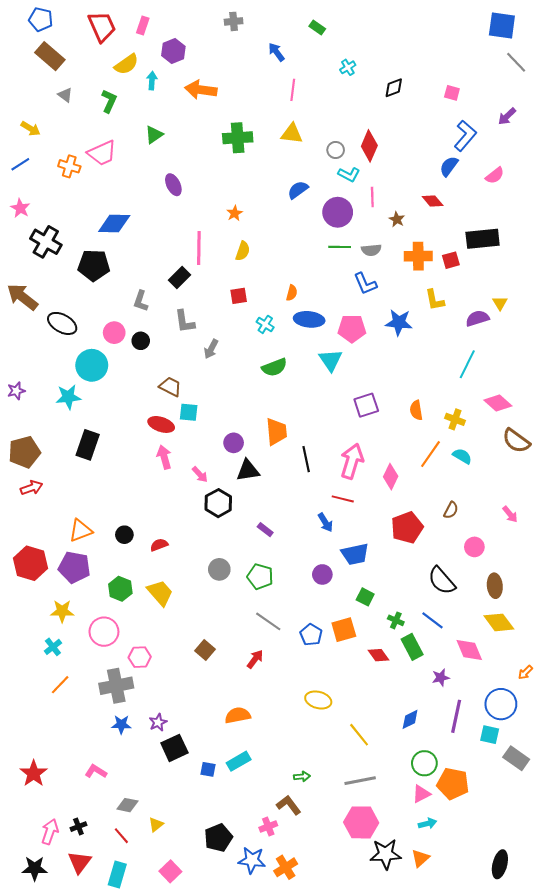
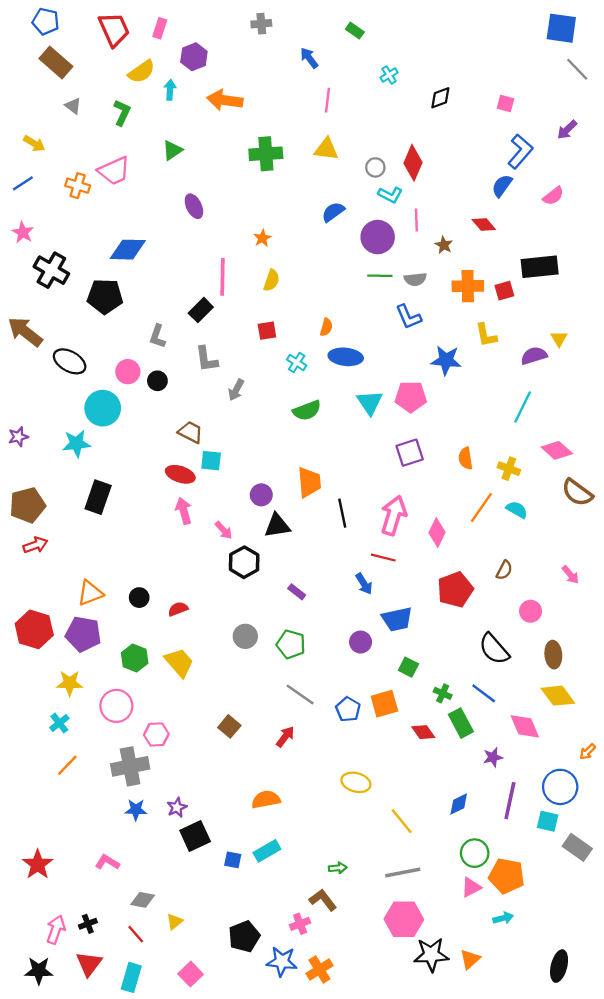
pink pentagon: (352, 329) -> (411, 397), moved
cyan arrow: (427, 823) -> (503, 918), moved

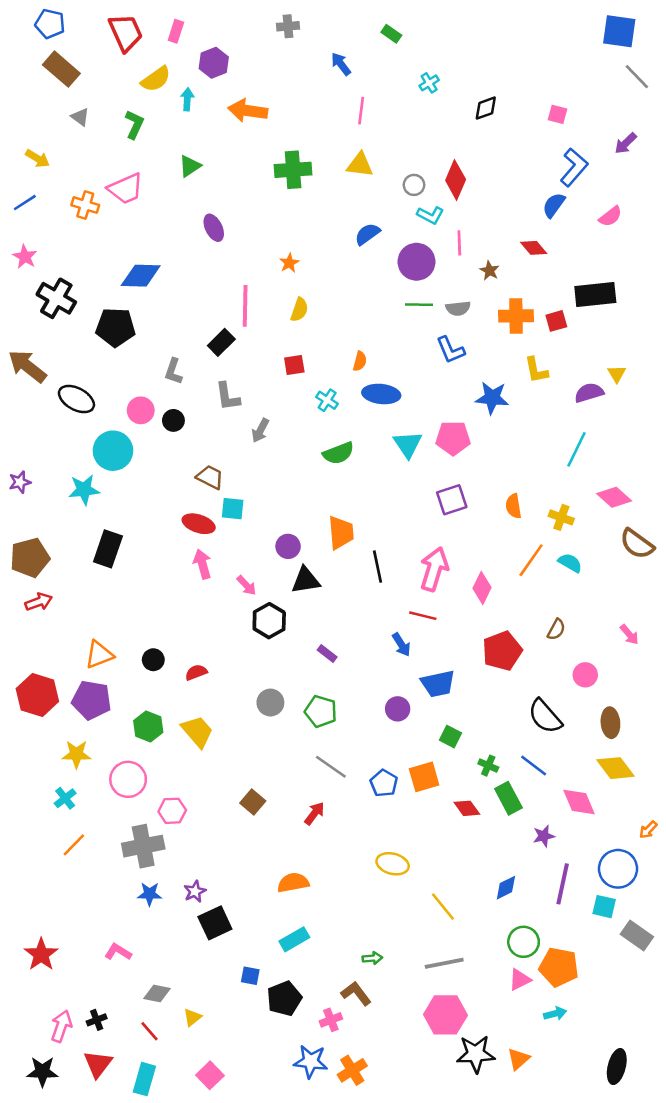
blue square: (233, 860) -> (250, 976), moved
black pentagon: (244, 936) -> (284, 998), moved

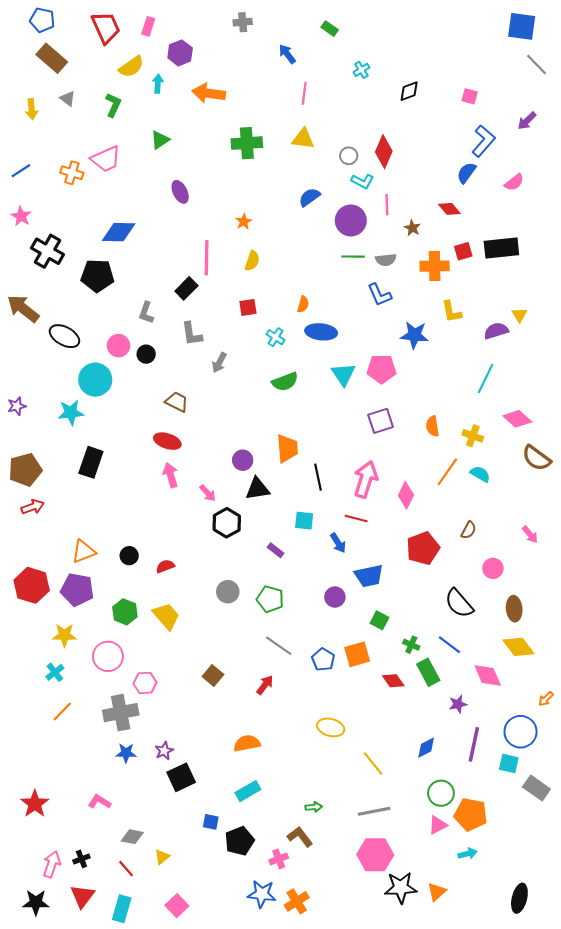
yellow arrow: (37, 158) -> (32, 109), moved, turned 54
red square: (556, 321) -> (463, 251), moved
cyan square: (233, 509) -> (304, 521), moved

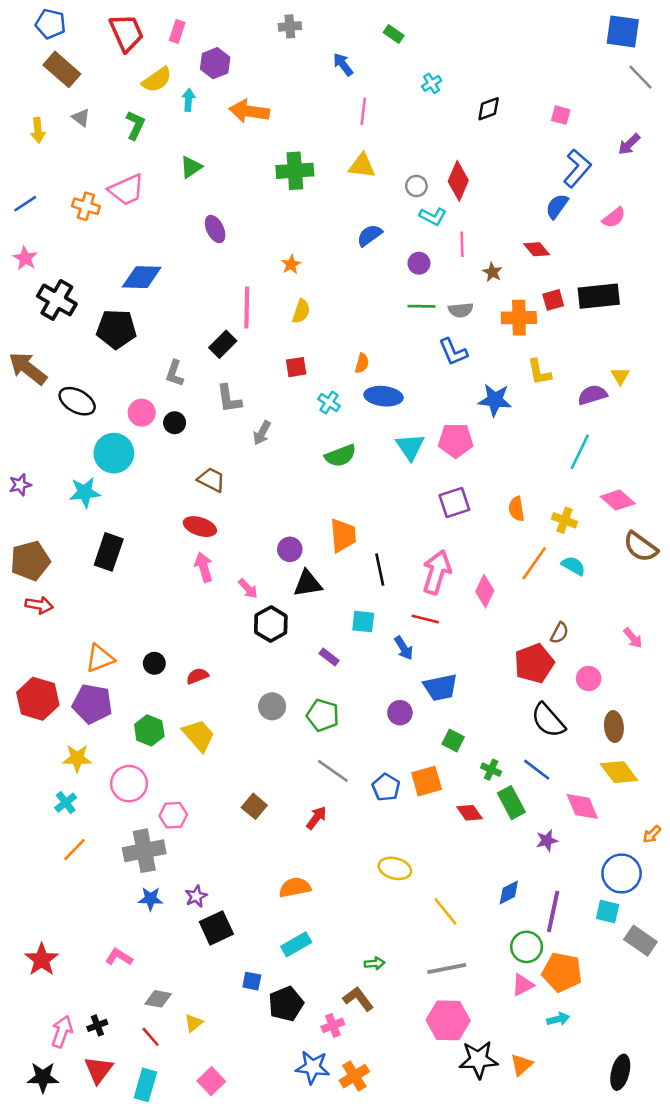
purple circle: (351, 220) -> (419, 263), size x0.6
red arrow: (33, 507) -> (39, 605), turned 30
red pentagon: (423, 548) -> (534, 663), moved
purple line: (474, 744) -> (553, 911), moved

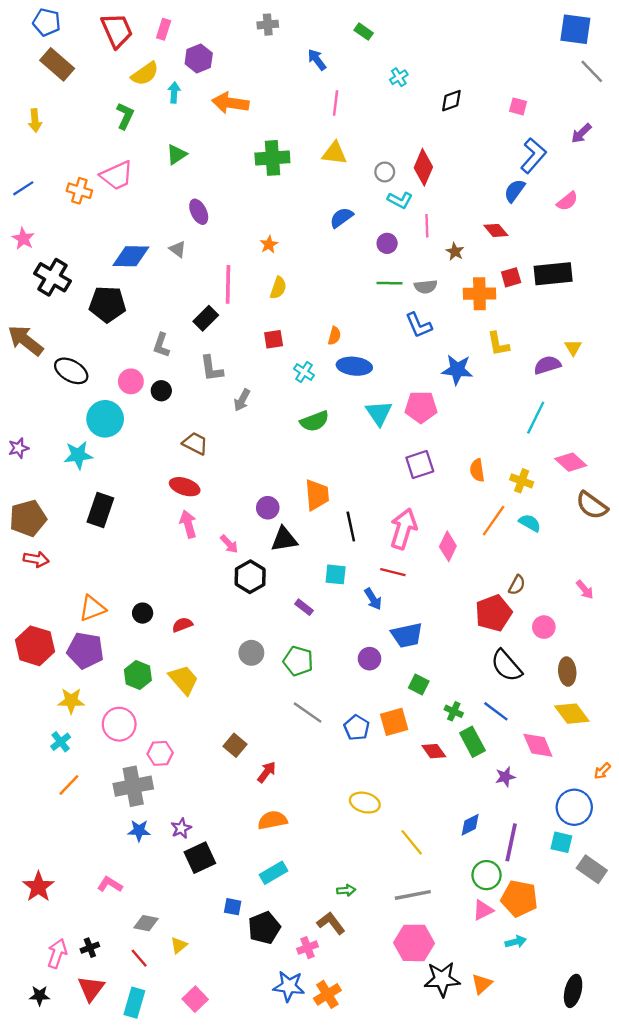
gray triangle: (81, 118) -> (178, 249), moved
red arrow: (316, 818) -> (267, 772), moved
black star: (43, 1077) -> (40, 996), size x0.7

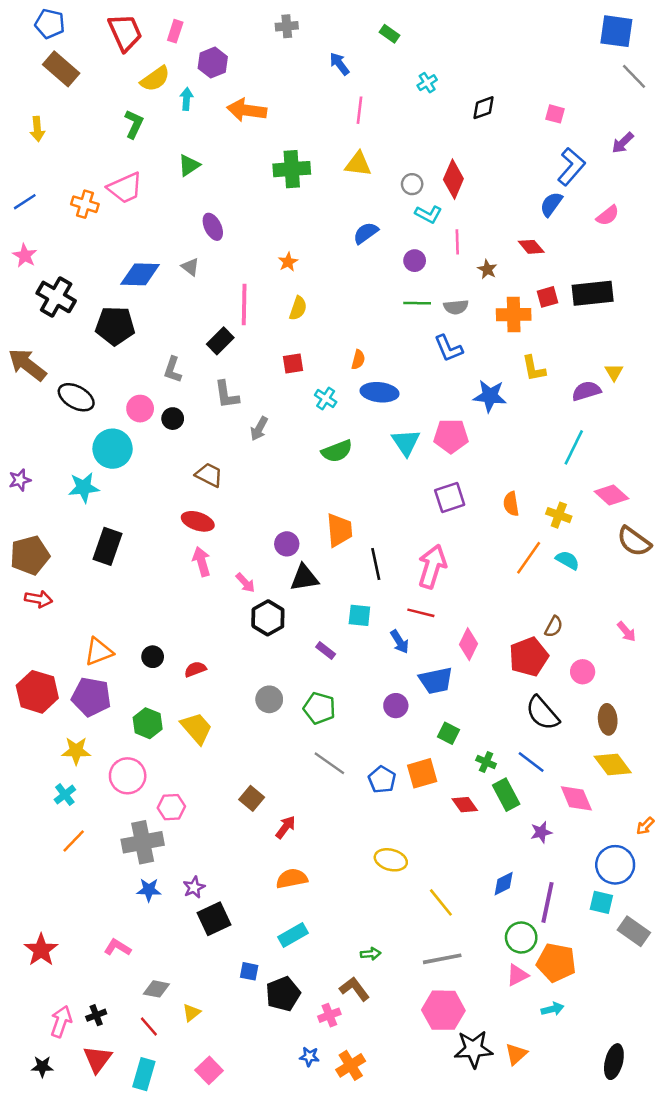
pink diamond: (448, 546) -> (469, 644), moved
blue star: (289, 986) -> (309, 1057), size x0.6

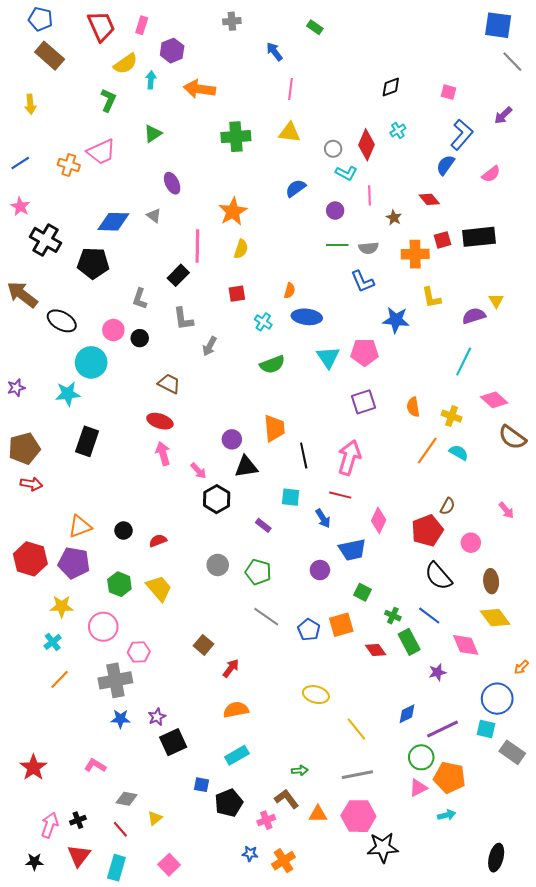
cyan cross: (427, 83) -> (398, 131), moved
orange star: (288, 262) -> (233, 212), size x1.8
purple line: (547, 902) -> (442, 729), turned 52
orange triangle: (516, 1054) -> (318, 814), moved, turned 42

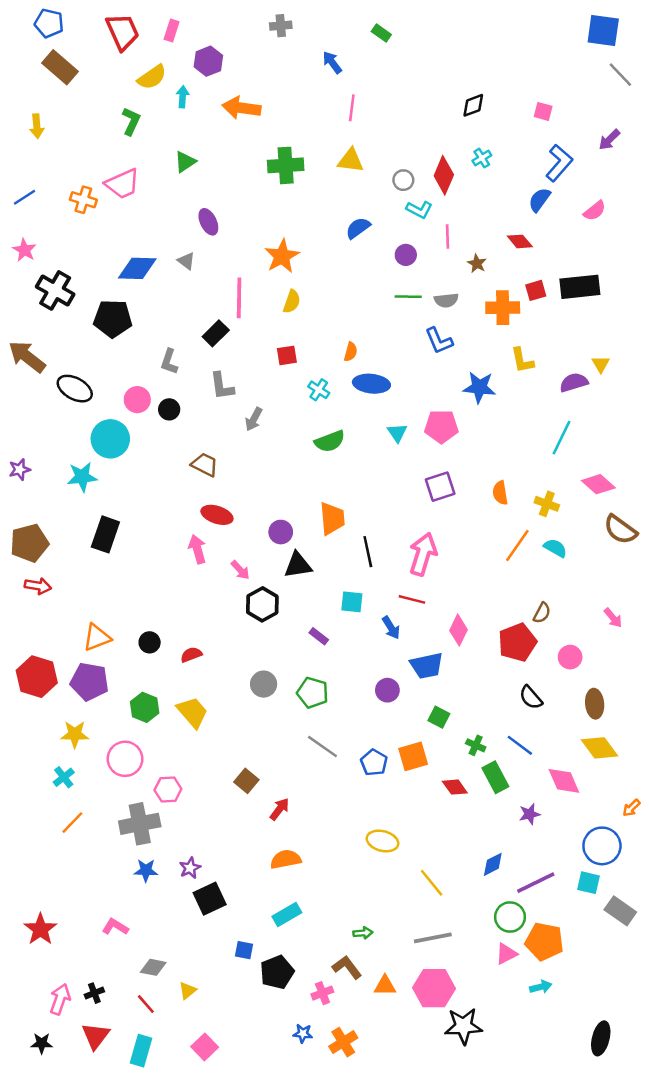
cyan triangle: (328, 357) -> (397, 433), size x0.7
red ellipse: (160, 421) -> (217, 515), moved
black semicircle: (438, 576) -> (531, 698), size x0.7

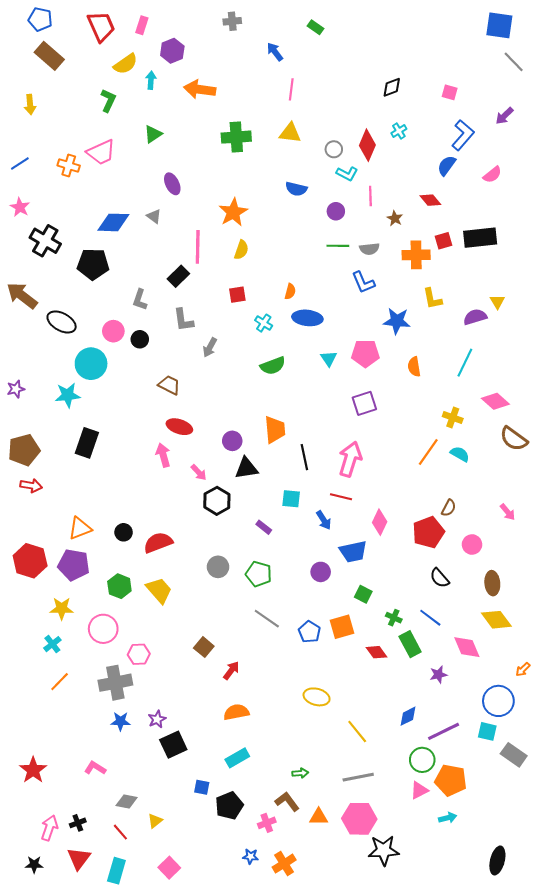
blue semicircle: (358, 228) -> (296, 189), turned -130
orange semicircle: (500, 493) -> (414, 367), moved
red semicircle: (191, 655) -> (158, 542), size x1.6

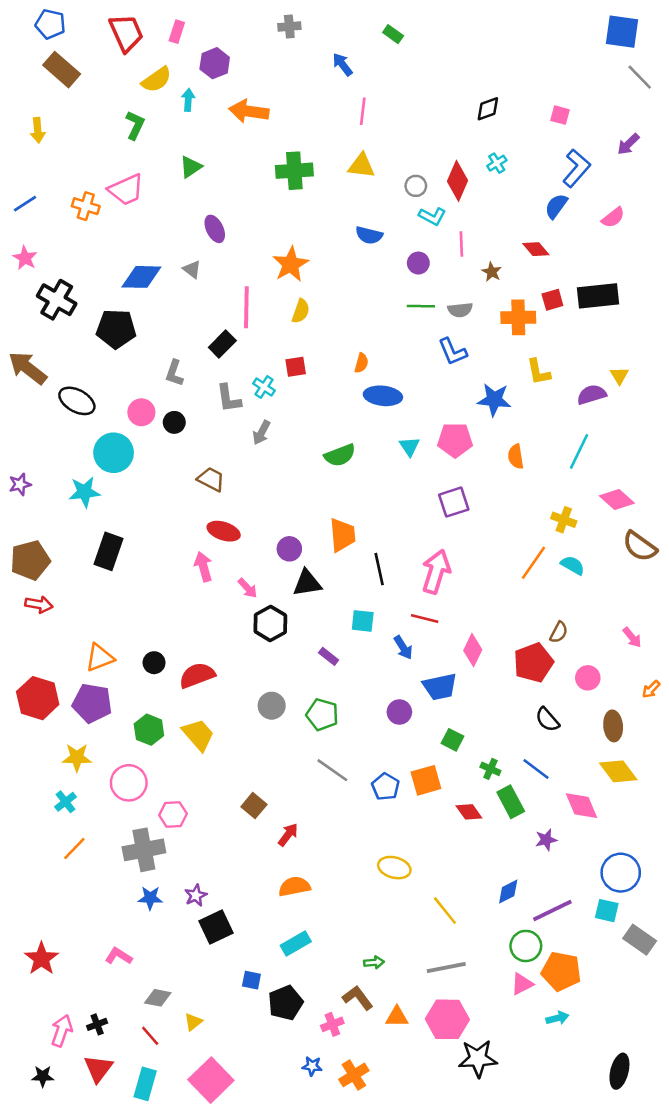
cyan cross: (264, 323) -> (264, 387), moved
orange arrow: (523, 669) -> (651, 689), moved
pink square: (169, 868) -> (211, 1080), size x1.6

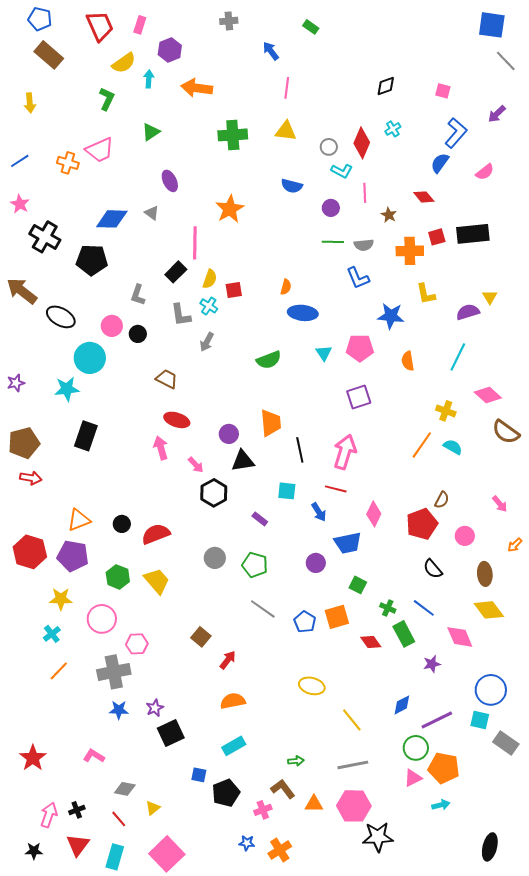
yellow semicircle: (301, 311) -> (210, 279), moved

